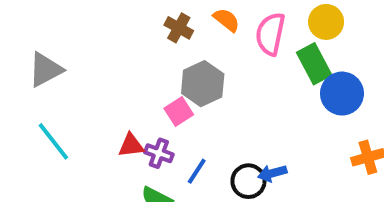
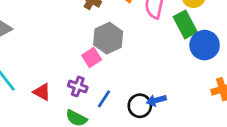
red triangle: (131, 145) -> (42, 92), moved, turned 36

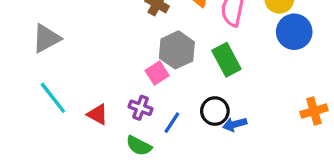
green rectangle: (185, 24) -> (226, 60), moved
blue circle: (205, 45) -> (294, 32), moved
black circle: (140, 106) -> (215, 111), moved

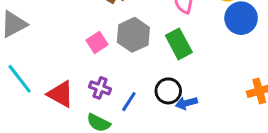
pink square: (157, 73) -> (97, 42), moved
red triangle: (98, 114) -> (61, 94), size x1.4

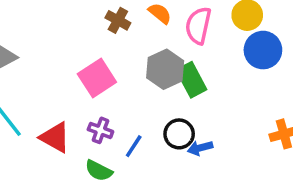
gray hexagon: (133, 35) -> (165, 69), moved
pink square: (97, 42) -> (97, 78), size x1.5

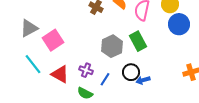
gray hexagon: (165, 69) -> (112, 46), moved
pink square: (97, 78) -> (53, 40), moved

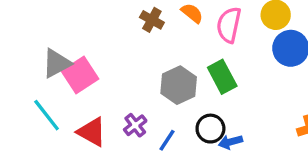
gray triangle: (29, 28) -> (57, 63), moved
purple cross: (86, 70) -> (135, 125), turned 32

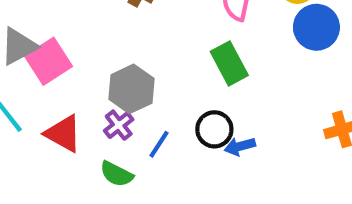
gray hexagon: (179, 85) -> (131, 89), moved

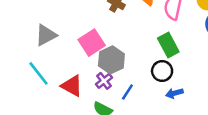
pink square: (48, 61) -> (92, 43), moved
black circle: (214, 129) -> (162, 71), moved

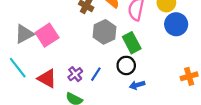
pink square: (92, 43) -> (47, 35), moved
gray hexagon: (111, 60) -> (105, 32), moved
blue line: (127, 92) -> (96, 74), moved

